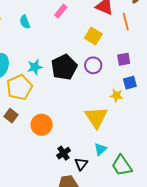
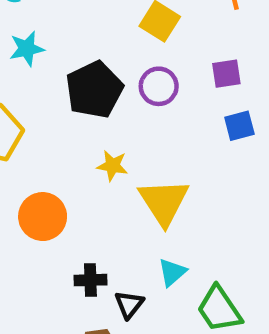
cyan star: (35, 67) -> (27, 49), moved
yellow star: (116, 96) -> (112, 166), moved
black cross: (64, 153) -> (90, 280), turned 32

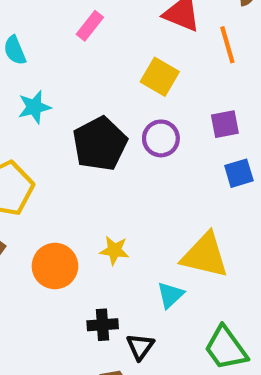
yellow star: (112, 166) -> (114, 250), moved
yellow triangle: (164, 202) -> (205, 255), moved, turned -42
cyan triangle: (172, 272) -> (170, 295), moved

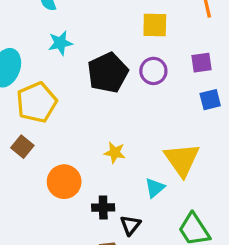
yellow square: (160, 77) -> (155, 25), turned -32
yellow triangle: (205, 255) -> (182, 160), turned 39
orange circle: (55, 266) -> (64, 182), moved

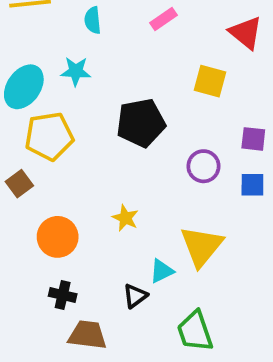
cyan star: (60, 43) -> (76, 71), moved
purple circle: (153, 71) -> (203, 166), moved
black cross: (103, 208) -> (63, 295), moved
black triangle: (130, 225) -> (135, 296), moved

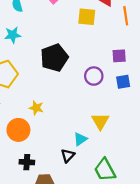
yellow square: (210, 81) -> (87, 17), moved
yellow star: (125, 218) -> (36, 108), moved
yellow triangle: (202, 246) -> (100, 121), size x0.7

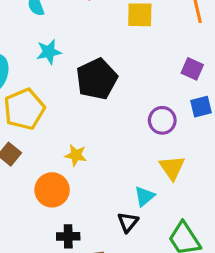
cyan star: (13, 35) -> (49, 52), moved
purple square: (119, 56) -> (192, 69), turned 32
purple circle: (94, 76) -> (162, 120), moved

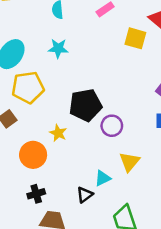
black pentagon: (97, 79) -> (85, 105), moved
purple circle: (162, 120) -> (112, 126), moved
black cross: (68, 236) -> (36, 194), turned -30

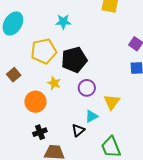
cyan star: (58, 48) -> (63, 22), moved
yellow pentagon: (28, 87) -> (44, 51), moved
purple circle: (112, 126) -> (87, 88), moved

